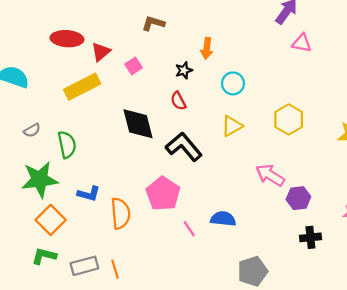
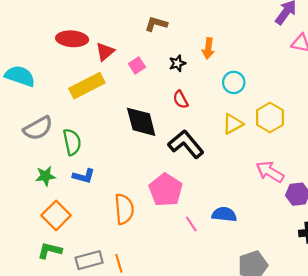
black star: (184, 70) -> (177, 63), moved
yellow hexagon: (289, 119) -> (270, 118), moved
gray semicircle: (32, 130) -> (38, 128), size x1.8
green star: (40, 180) -> (45, 176), size x0.6
blue L-shape: (89, 194) -> (84, 176), moved

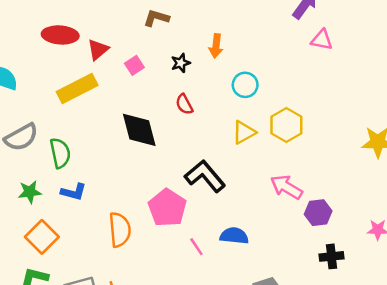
black L-shape: (186, 144) -> (205, 176), moved

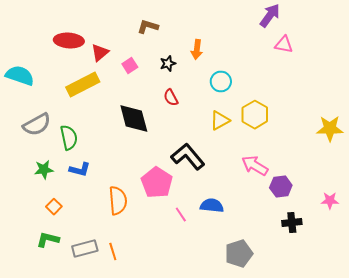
orange square: (42, 237) -> (54, 206), size x0.6

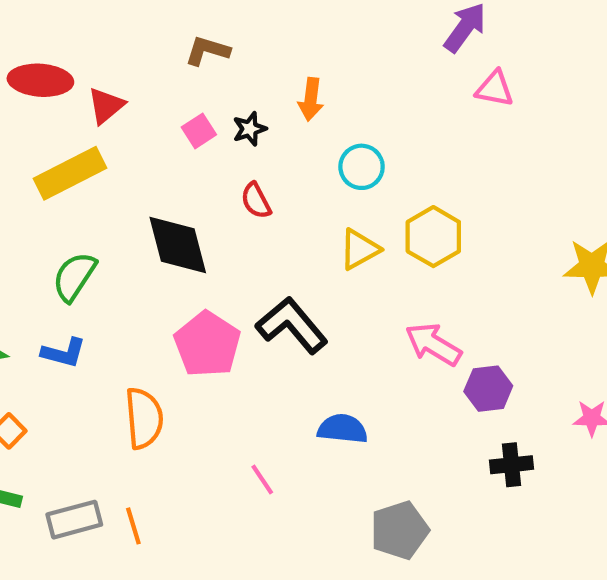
pink square: (130, 66) -> (199, 131), moved
green semicircle: (69, 138) -> (74, 277), moved, turned -135
pink pentagon: (157, 182) -> (207, 344), moved
pink line: (181, 214) -> (262, 479), moved

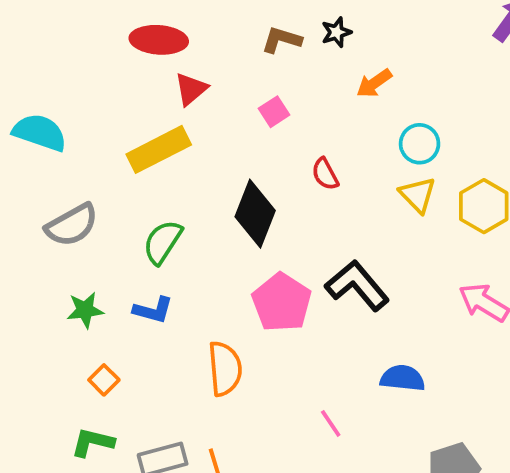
red ellipse: (40, 80) -> (159, 40), moved
orange arrow: (311, 99) -> (374, 83), turned 48
black star: (250, 129) -> (336, 32), moved
black diamond: (178, 245) -> (255, 214), turned 36
yellow triangle: (359, 249) -> (418, 195), moved, turned -45

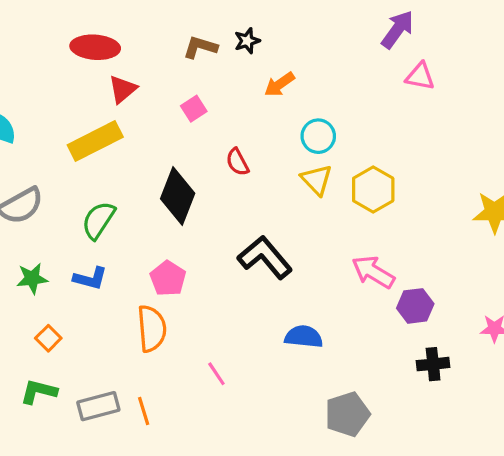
pink pentagon: (282, 303) -> (168, 278), moved, size x0.7
pink line: (331, 423) -> (216, 374), moved

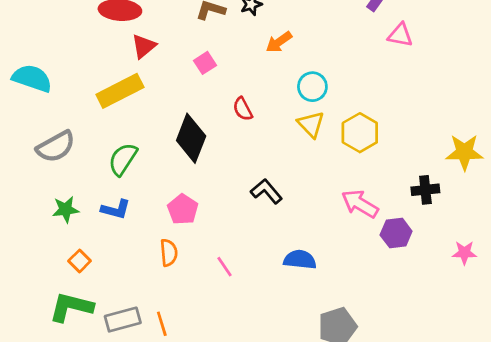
black L-shape: (265, 257) -> (266, 191), size x0.7
orange semicircle: (152, 329) -> (169, 253), size x0.7
black cross: (433, 364) -> (425, 190), moved
pink line: (216, 374) -> (225, 267), moved
green L-shape: (39, 392) -> (71, 307), size x1.4

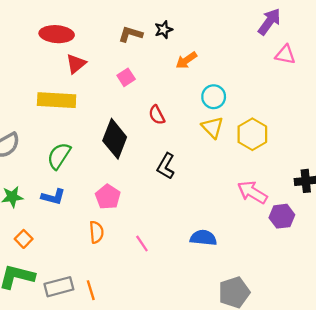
yellow rectangle: (120, 91) -> (57, 100), turned 30
black L-shape: (266, 191) -> (166, 166), moved, turned -110

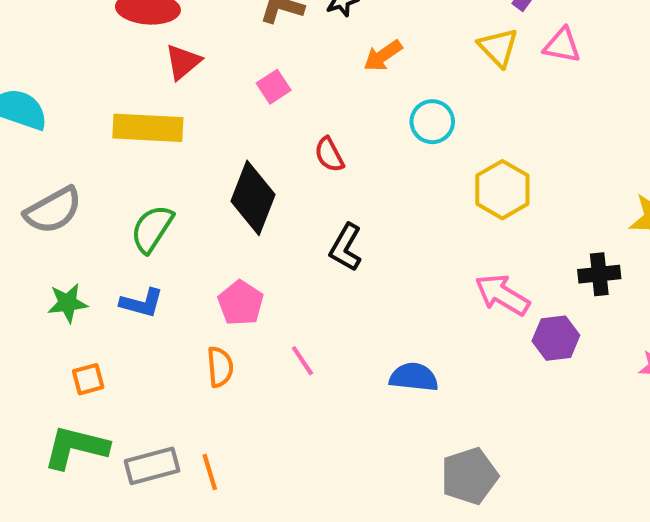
yellow triangle: (212, 127) -> (498, 47), moved
orange square: (24, 239) -> (88, 379), turned 30
pink line: (142, 243) -> (302, 361), moved

